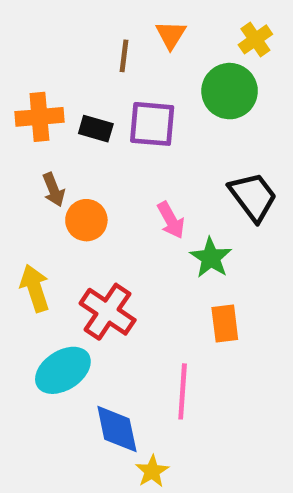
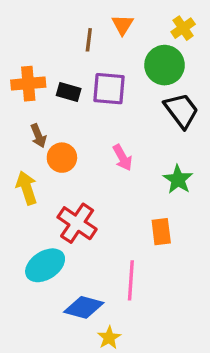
black trapezoid: (253, 197) -> (181, 111), moved
green star: (211, 258) -> (178, 179), moved
yellow arrow: (35, 288) -> (27, 188), moved
blue diamond: (117, 429) -> (84, 307), turned -63

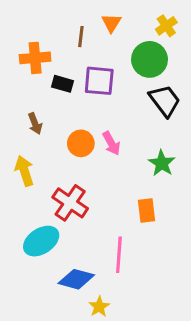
orange cross: (28, 84) -> (35, 58), moved
orange circle: (62, 158) -> (81, 143), moved

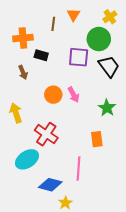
purple square: (99, 81) -> (79, 57), moved
brown arrow: (35, 124) -> (23, 72), moved

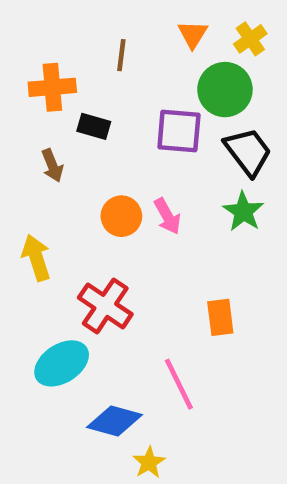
orange triangle: (74, 15) -> (193, 34), moved
green star: (107, 108) -> (243, 212), moved
pink line: (79, 168) -> (179, 384), turned -30

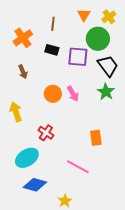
orange cross: (52, 87) -> (23, 38), turned -30
black rectangle: (94, 126) -> (52, 50), moved
red cross: (105, 306) -> (46, 133), size x0.7
pink line: (179, 384) -> (78, 167), turned -35
blue diamond: (114, 421) -> (35, 185), moved

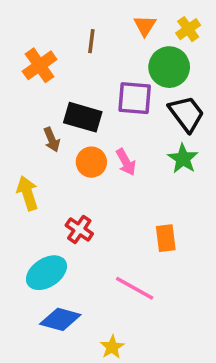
black rectangle: (52, 50) -> (83, 117), moved, size x1.5
brown arrow: (23, 72) -> (52, 140), moved

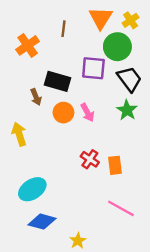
orange triangle: (145, 26) -> (101, 18), size x1.5
red cross: (79, 229) -> (90, 159), moved
pink line: (135, 288) -> (121, 208), moved

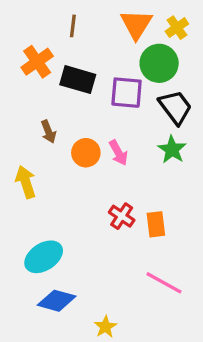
brown line: (63, 29) -> (73, 26), moved
black rectangle: (57, 81) -> (78, 80), moved

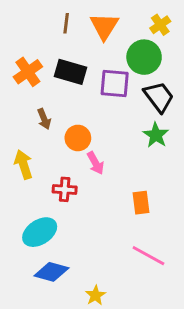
orange triangle: (136, 24) -> (104, 26), moved
orange cross: (37, 62) -> (28, 72), moved
pink arrow: (118, 153) -> (96, 163), moved
red cross: (122, 216) -> (65, 189), moved, turned -30

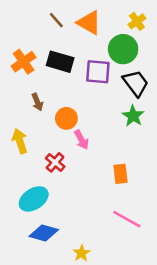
brown line: (66, 23) -> (56, 20), turned -48
orange triangle: (104, 26) -> (89, 23), turned -32
red cross: (65, 189) -> (55, 162), turned 36

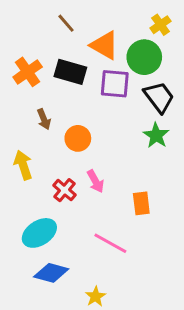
orange triangle: (89, 23) -> (104, 45), moved
pink arrow: (82, 140) -> (96, 181), moved
pink line: (127, 219) -> (110, 243), moved

